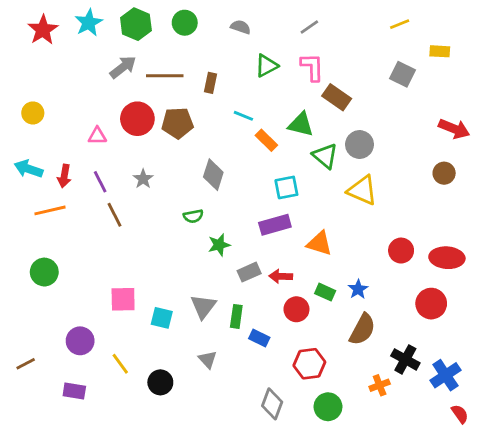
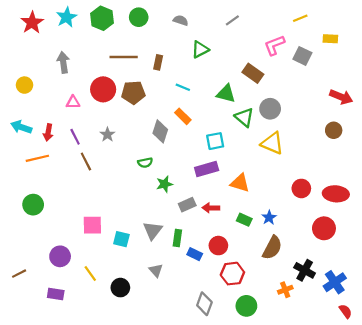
gray arrow: (123, 67) -> (63, 62), moved, turned -60
pink L-shape: (312, 67) -> (274, 45), moved, turned -110
orange rectangle: (266, 140) -> (183, 116), moved
red circle: (296, 309) -> (218, 246), moved

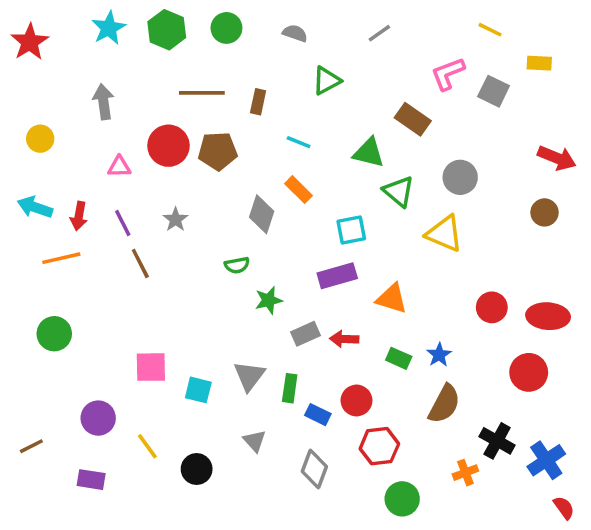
yellow line: (300, 18) -> (490, 30), turned 48
red star: (32, 23) -> (30, 42), moved
gray circle: (270, 109) -> (460, 177), moved
gray diamond: (204, 304) -> (314, 469), moved

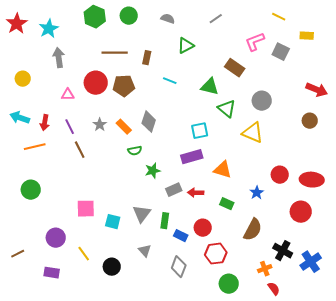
cyan star: (109, 28) -> (49, 29), moved
orange rectangle: (299, 190) -> (124, 127), moved
blue star: (439, 355) -> (257, 193), moved
red semicircle: (564, 508) -> (274, 289), moved

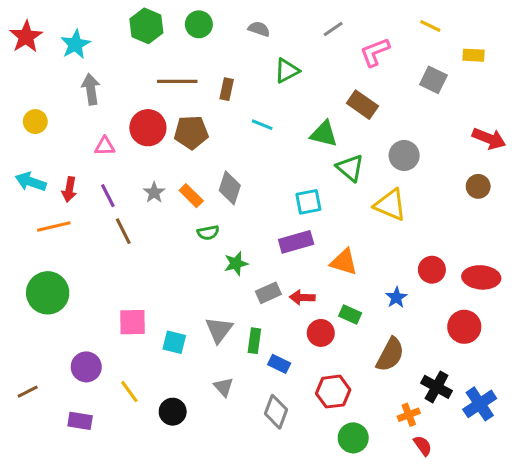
pink L-shape: (255, 42) -> (375, 52), moved
green circle: (31, 190) -> (48, 293), size x1.4
red circle: (203, 228) -> (321, 333), moved

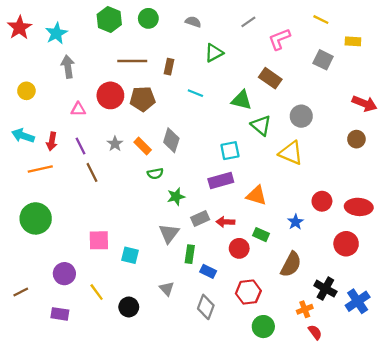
gray triangle: (219, 330) -> (169, 233), moved

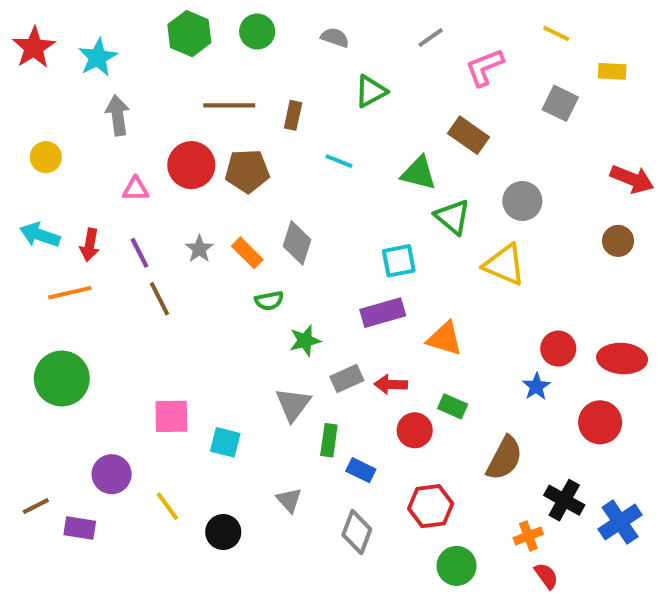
blue star: (295, 222) -> (536, 386), moved
purple rectangle: (60, 314) -> (80, 528), moved

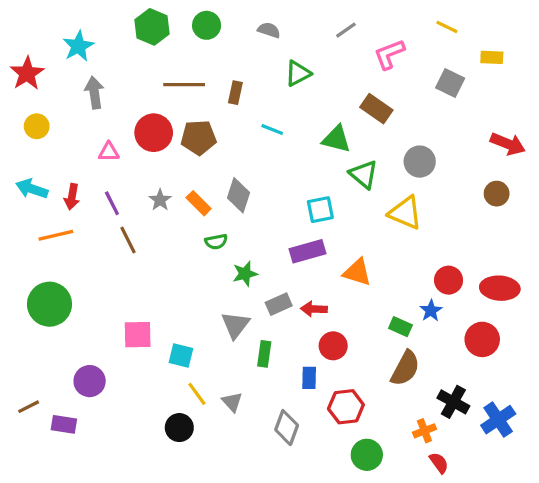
red star: (34, 47) -> (27, 73), moved
green rectangle: (453, 406) -> (400, 327), moved
blue rectangle: (361, 470) -> (309, 378), moved, turned 65
yellow line: (167, 506) -> (197, 394), moved

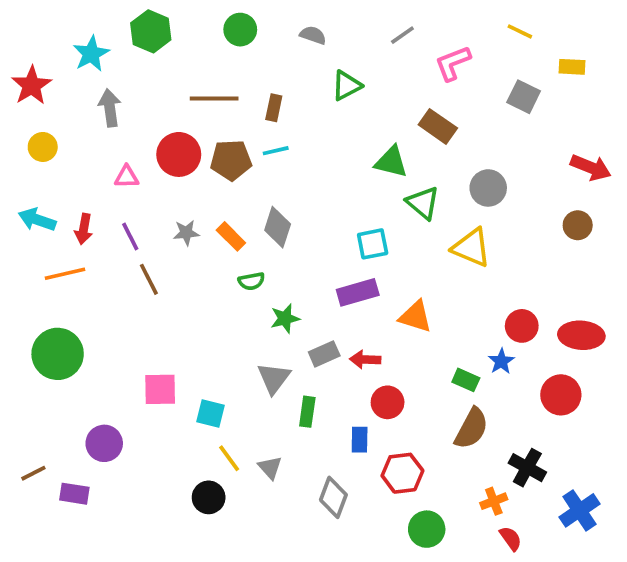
green hexagon: (152, 27) -> (151, 31), moved
cyan line: (272, 129) -> (276, 151), moved, turned -35
gray star: (160, 200) -> (186, 233), turned 30
blue cross: (498, 420) -> (580, 510), moved

